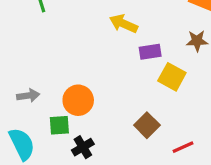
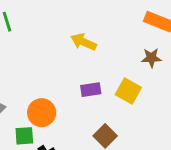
purple rectangle: (150, 52) -> (91, 90), moved

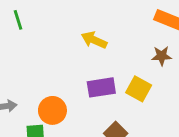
purple rectangle: (91, 90) -> (101, 87), size x1.4

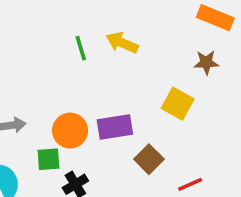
green line: (18, 20) -> (81, 48), moved
purple rectangle: (101, 87) -> (115, 127), moved

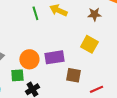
brown star: (206, 62) -> (94, 14), moved
brown square: (149, 159) -> (73, 75), turned -35

